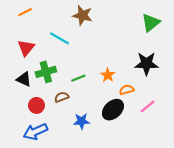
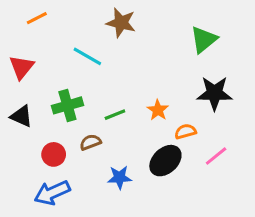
green triangle: (151, 23) -> (204, 40), moved
red triangle: (26, 48) -> (21, 67), moved
black triangle: (24, 79) -> (21, 116), moved

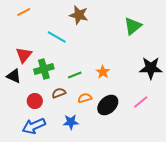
red triangle: (21, 67) -> (24, 55), moved
black star: (214, 93) -> (151, 68), moved
orange semicircle: (185, 131) -> (85, 98), moved
blue star: (120, 177) -> (71, 122), moved

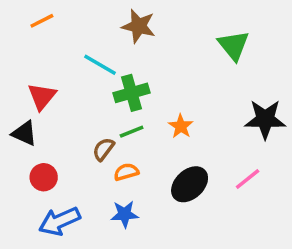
green triangle: (133, 26) -> (233, 45), turned -30
green cross: (44, 69) -> (132, 93), moved
brown semicircle: (59, 93) -> (103, 149), moved, turned -32
orange semicircle: (85, 98) -> (126, 172), moved
red circle: (35, 101) -> (44, 177), moved

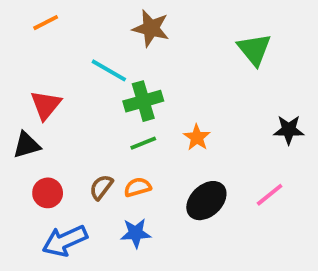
black star: (265, 119) -> (289, 130), size x0.7
black triangle: (24, 133) -> (27, 145), turned -40
brown semicircle: (103, 149) -> (101, 187), moved

